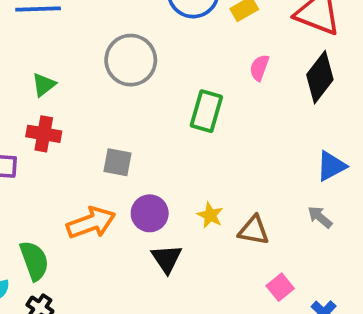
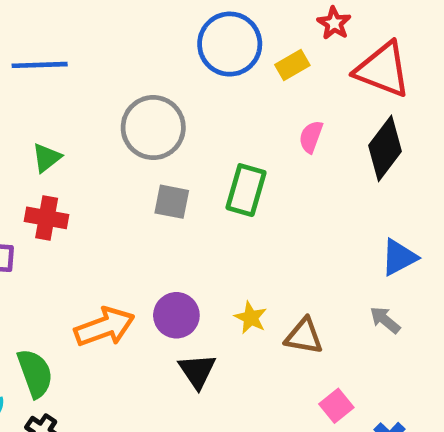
gray square: (117, 162) -> (172, 202), moved

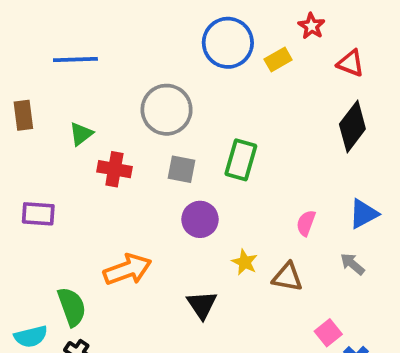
red triangle: (383, 70) -> (351, 63), size x0.6
pink semicircle: (311, 137) -> (306, 223), moved
red cross: (47, 218) -> (114, 169), moved
purple circle: (176, 315) -> (200, 219), moved
pink square: (336, 406) -> (328, 333), moved

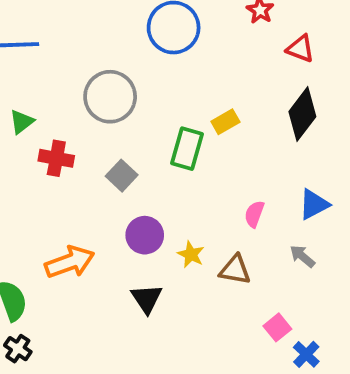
yellow rectangle: (278, 59) -> (225, 122), moved
gray square: (181, 169) -> (122, 176), moved, turned 32
purple circle: (200, 219) -> (145, 235), moved

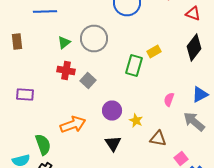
green triangle: (22, 122) -> (64, 42), moved
gray square: (122, 176) -> (88, 80), moved
gray arrow: (302, 256) -> (194, 122), size x1.6
brown triangle: (235, 270) -> (158, 138), moved

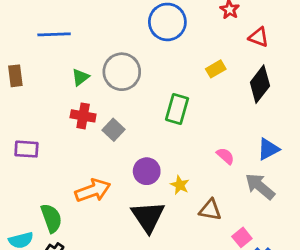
yellow rectangle: (154, 52) -> (216, 69), moved
pink semicircle: (169, 100) -> (225, 156), turned 112
black triangle: (113, 144) -> (148, 217), size x1.5

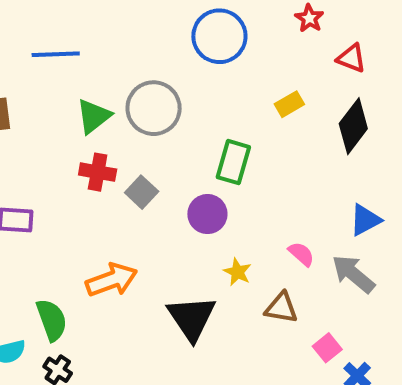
green triangle: (80, 77) -> (94, 116), size x1.4
pink semicircle: (225, 156) -> (301, 254), moved
purple circle: (147, 171) -> (207, 214), moved

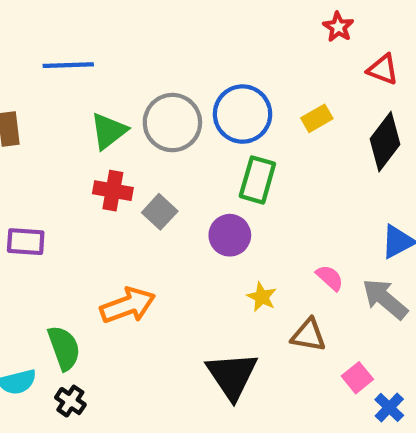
blue circle: (219, 36) -> (243, 114), moved
black triangle: (191, 318) -> (232, 376), moved

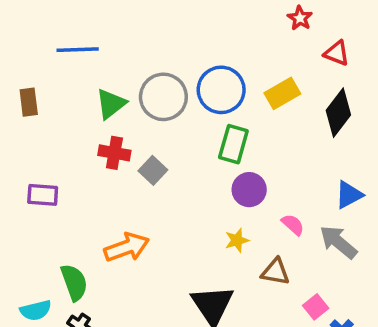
yellow rectangle: (317, 118) -> (282, 93), size x1.4
purple circle: (230, 235) -> (249, 190), moved
yellow star: (262, 297) -> (237, 240), turned 30

